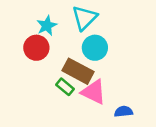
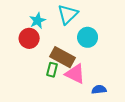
cyan circle: (95, 48) -> (88, 37), moved
green rectangle: (65, 87) -> (52, 70), turned 64

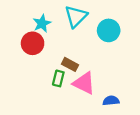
cyan circle: (88, 37) -> (109, 30), moved
brown rectangle: (62, 57) -> (70, 64), size x0.6

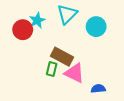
red circle: (33, 43) -> (23, 30), moved
brown rectangle: (70, 64) -> (62, 57), size x1.5

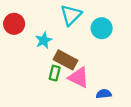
cyan star: (37, 20) -> (44, 40), moved
red circle: (23, 30) -> (14, 24), moved

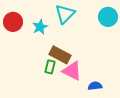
cyan circle: (102, 28) -> (108, 17), moved
cyan star: (44, 40) -> (40, 27), moved

